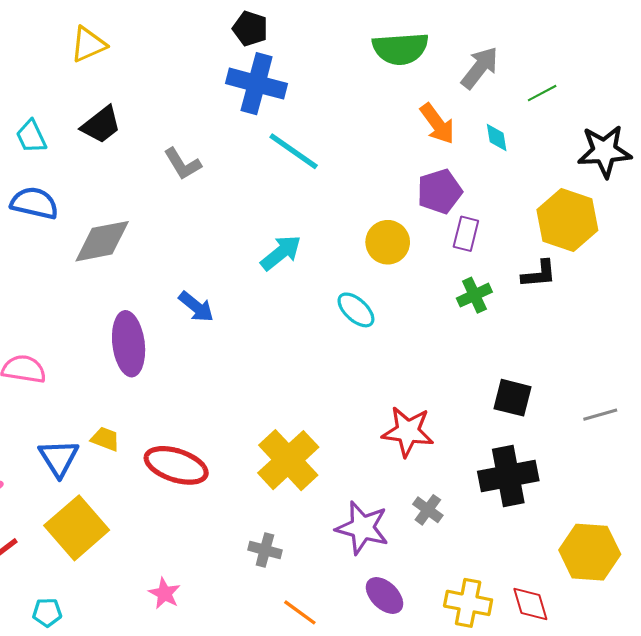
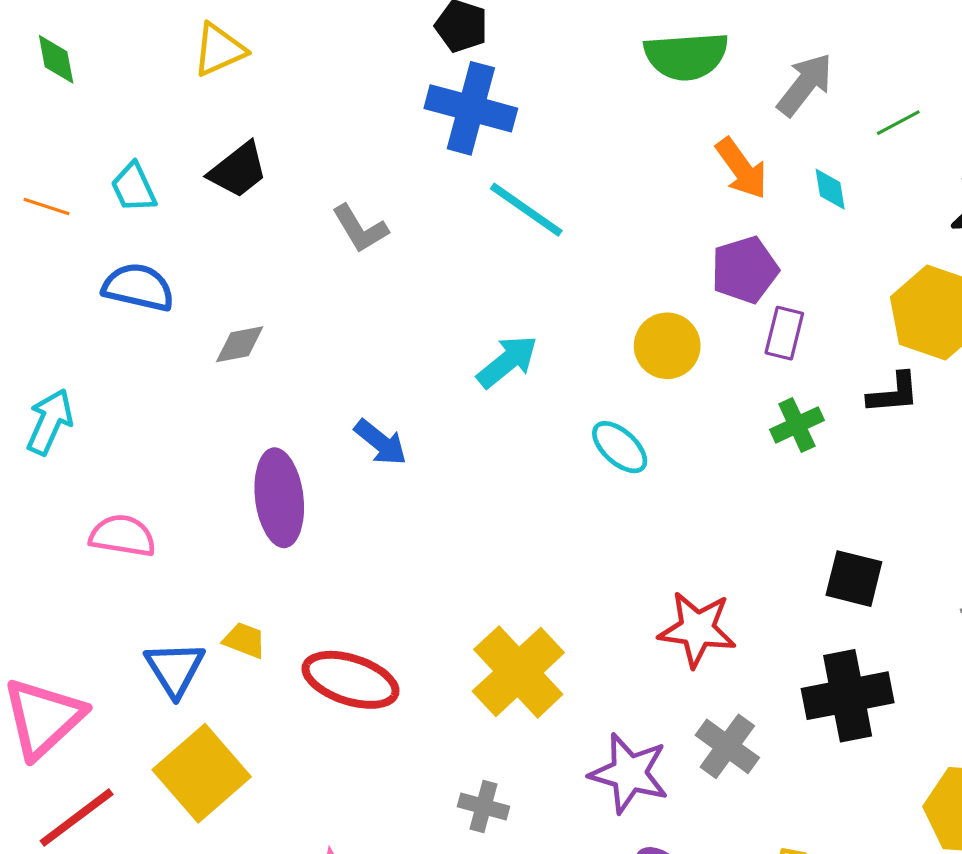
gray diamond: (102, 241) -> (240, 344), size x0.6
gray cross: (428, 510) -> (727, 746), size x1.4

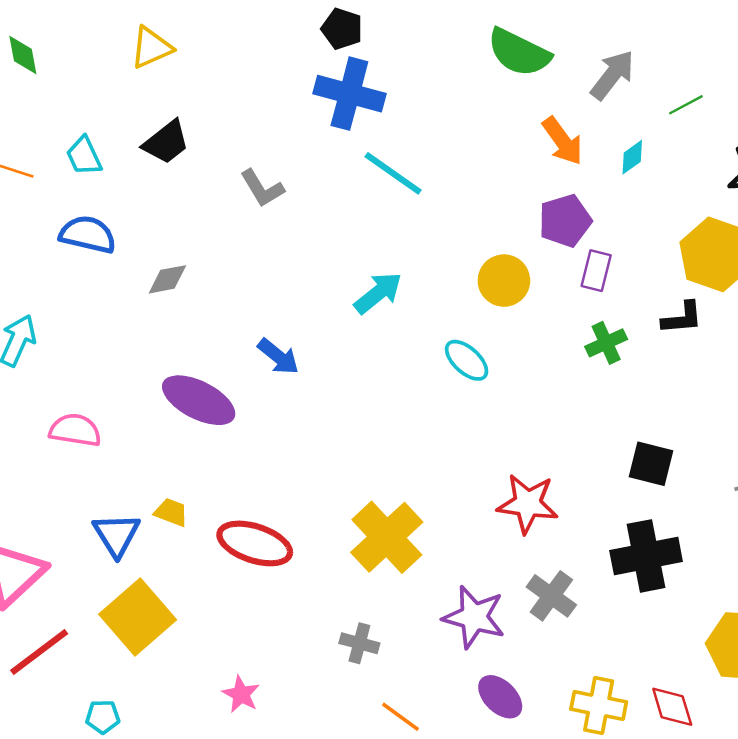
green semicircle: (686, 56) -> (519, 52), turned 30
cyan diamond: (830, 189) -> (632, 157), turned 64
purple ellipse: (279, 498) -> (199, 400), turned -56

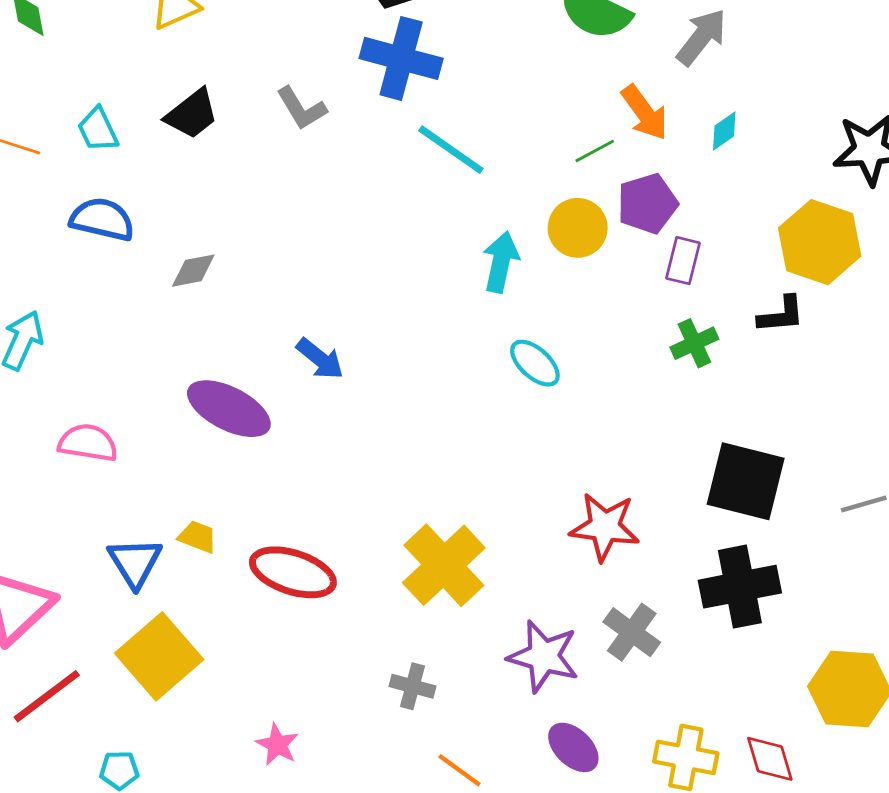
green line: (686, 105) -> (595, 151), moved
gray L-shape: (262, 188) -> (301, 108), moved
yellow circle: (504, 281) -> (578, 228), moved
cyan arrow: (378, 293) -> (501, 262), moved, turned -39
black square: (651, 464) -> (746, 481), size x1.5

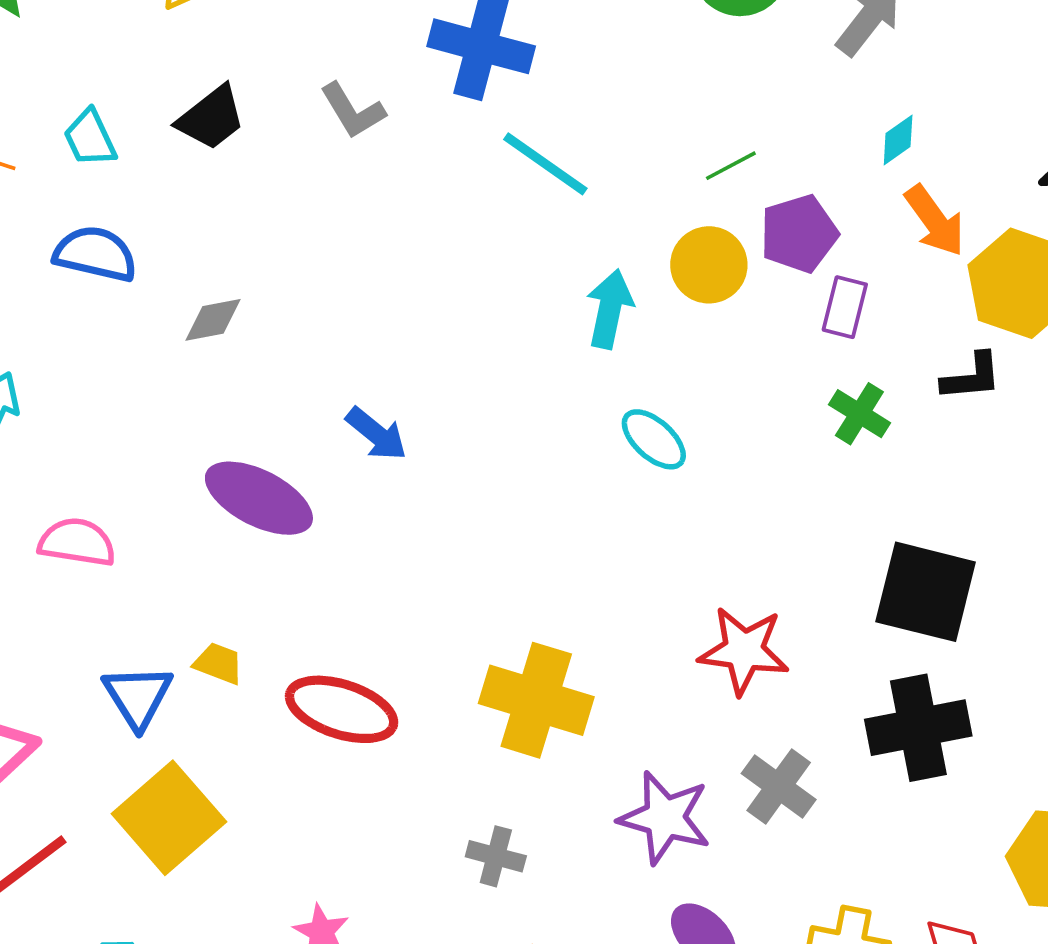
orange arrow: (645, 113) -> (935, 221), moved
green cross: (694, 343) -> (859, 414), turned -33
yellow cross: (444, 565) -> (536, 700), turned -30

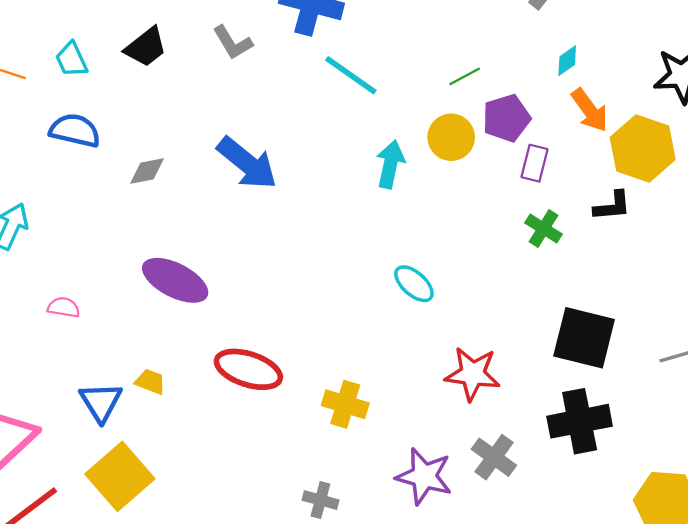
blue arrow: (376, 434) -> (247, 163), moved, size x1.6
cyan ellipse: (654, 439) -> (414, 284), moved
pink semicircle: (77, 542) -> (64, 307), size x0.7
yellow cross: (536, 700) -> (345, 404), size x0.7
red ellipse: (342, 709) -> (248, 369), moved

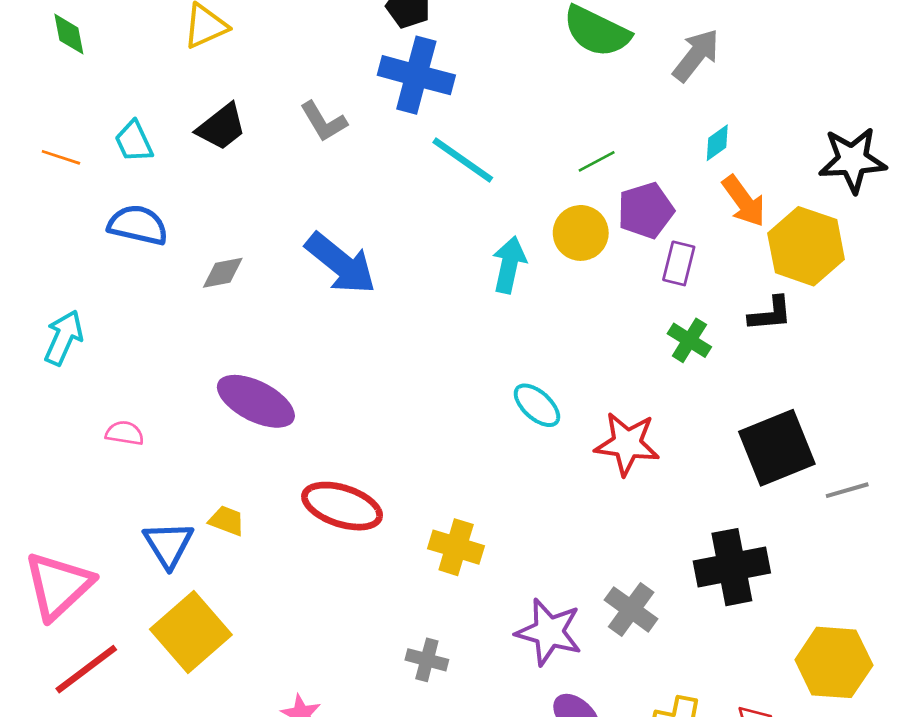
black square: (584, 338) -> (777, 448), moved, turned -36
red star: (473, 374) -> (627, 444), moved

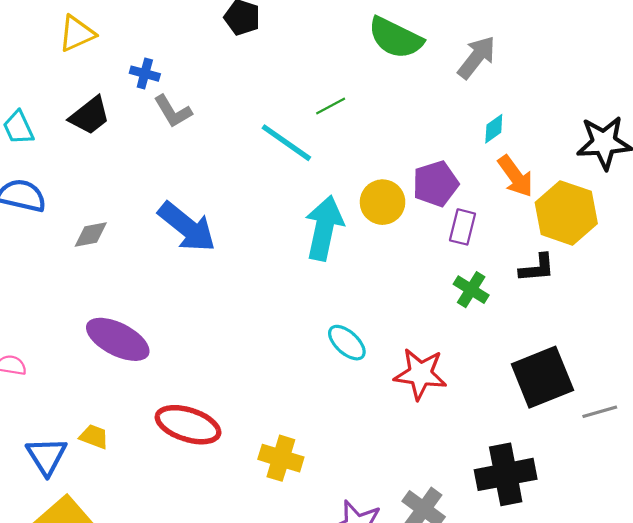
blue cross: (416, 75) -> (145, 74), moved, size x0.5
green line: (597, 161) -> (331, 106), moved
cyan arrow: (509, 265) -> (324, 228), size x1.4

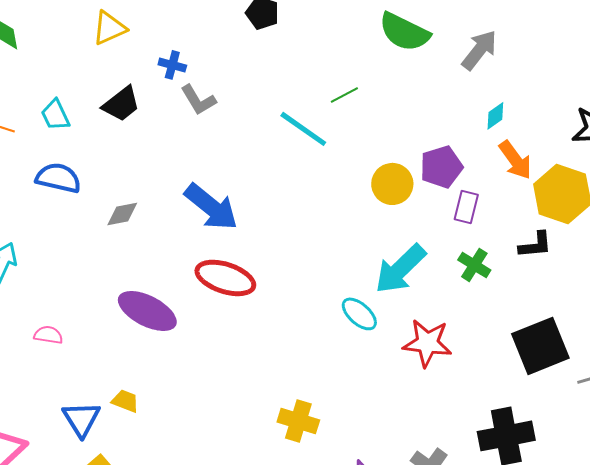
cyan arrow: (324, 228) -> (400, 269), moved, turned -146
red ellipse: (188, 425) -> (225, 278), moved

